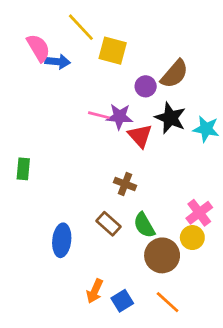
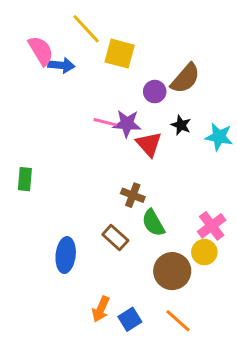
black star: (170, 118) -> (181, 125), size x0.6
green semicircle: (144, 225) -> (153, 223), moved

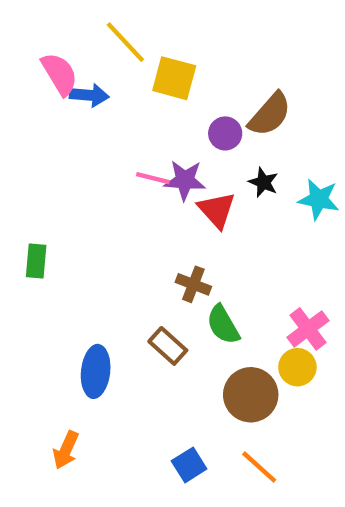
orange arrow: (101, 309) -> (66, 450), moved

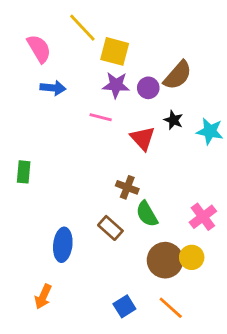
blue arrow: (89, 95) -> (53, 88), moved
purple star: (185, 180) -> (116, 85), moved
yellow circle: (297, 367) -> (192, 257), moved

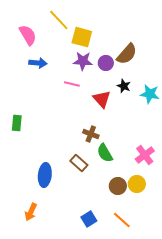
brown circle: (165, 260) -> (118, 186), size x0.7

